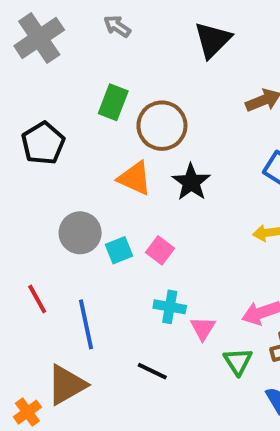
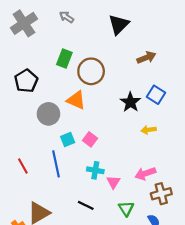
black star: (191, 182) -> (130, 102), moved
gray circle: (80, 233) -> (48, 114), moved
blue line: (86, 324) -> (56, 164), moved
green triangle: (238, 361) -> (126, 209), moved

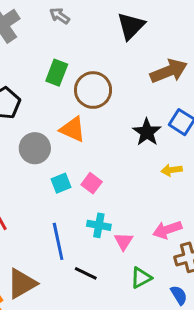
brown arrow: (146, 57) -> (169, 71), size x1.4
blue line: (56, 164) -> (58, 241), moved
green triangle: (126, 209) -> (141, 278), turned 35

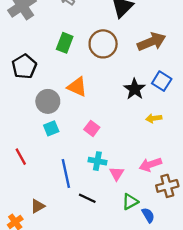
brown circle: (93, 90) -> (103, 44), moved
cyan square: (61, 183) -> (51, 128), moved
brown triangle: (22, 284) -> (38, 206), size x0.6
blue semicircle: (179, 295) -> (148, 215), moved

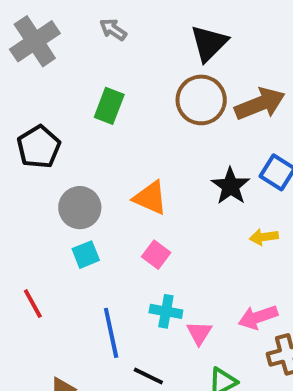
brown circle: (103, 44) -> (201, 100), moved
orange triangle: (77, 87) -> (150, 198), moved

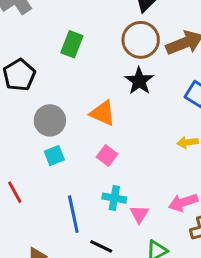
black star: (231, 186) -> (139, 81), moved

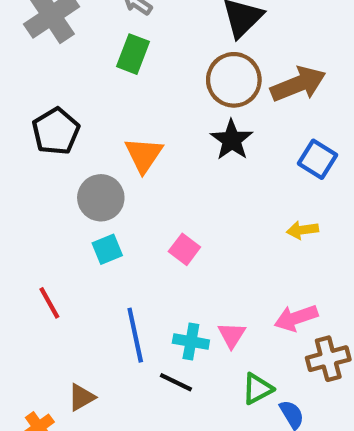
green rectangle: (72, 44) -> (133, 54), moved
orange triangle: (103, 113) -> (144, 155), moved, turned 40
cyan cross: (114, 198) -> (191, 342), moved

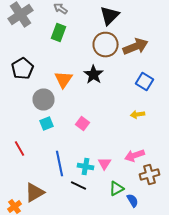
black star: (232, 140) -> (94, 74), moved
brown triangle: (82, 397) -> (34, 192), size x1.5

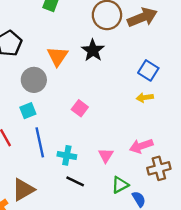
blue square: (144, 82) -> (148, 70), moved
cyan square: (46, 124) -> (28, 111), moved
blue line: (60, 164) -> (40, 142), moved
cyan cross: (86, 166) -> (67, 155), moved

